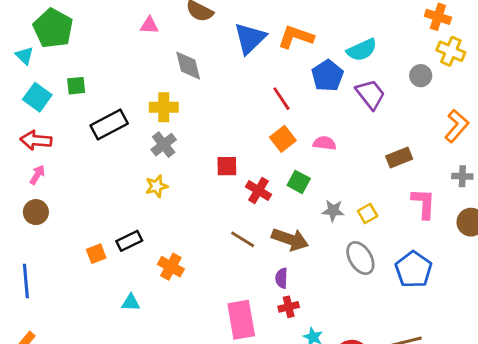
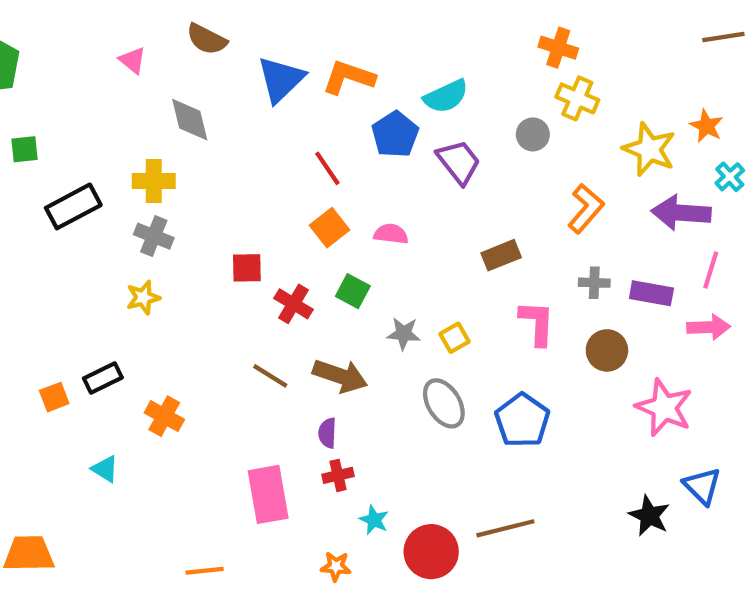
pink triangle: (149, 25) -> (133, 60), turned 36
gray cross: (164, 145) -> (154, 236), turned -30
cyan triangle: (131, 303) -> (105, 469), turned 30

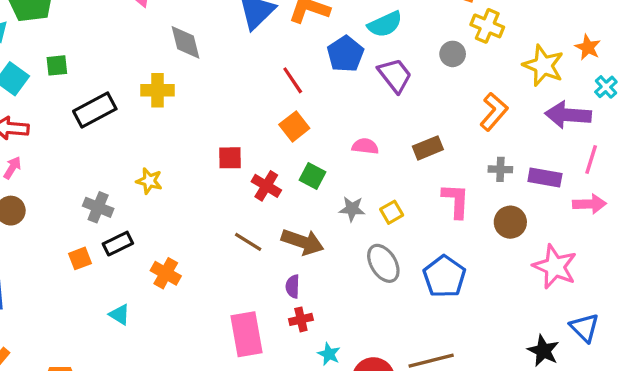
pink semicircle: (391, 234) -> (365, 146), moved
gray cross: (154, 236) -> (98, 207), moved
yellow star: (143, 297) -> (149, 181), turned 30

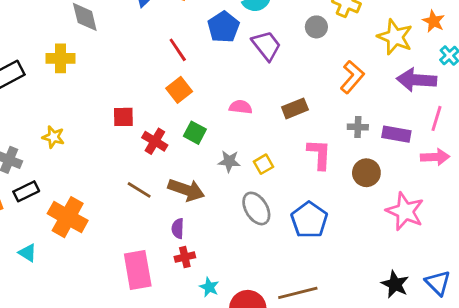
orange cross: (166, 273) -> (68, 217), size x1.5
blue triangle: (585, 328) -> (438, 283), moved

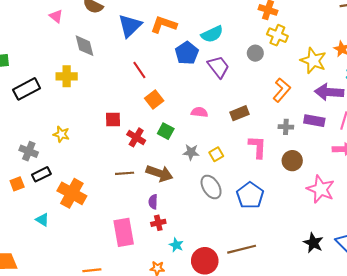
red line: (178, 50) -> (139, 70), moved
purple rectangle: (396, 134) -> (314, 121), moved
brown line: (139, 190) -> (125, 173), turned -36

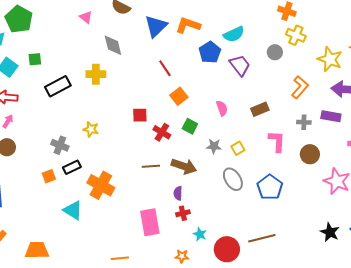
pink semicircle: (199, 112) -> (222, 108), turned 63
cyan triangle: (42, 220) -> (73, 210), size x1.5

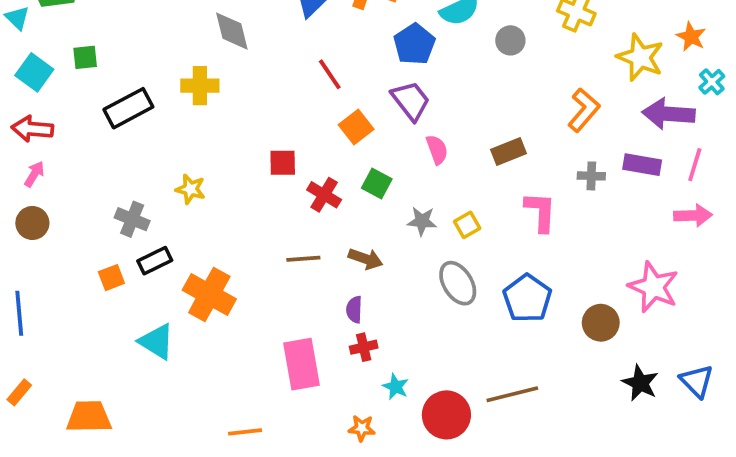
gray circle: (275, 52) -> (510, 40), moved
purple trapezoid: (240, 65) -> (411, 101), moved
brown circle: (310, 154) -> (601, 323), moved
brown arrow: (184, 166) -> (365, 259), size x0.7

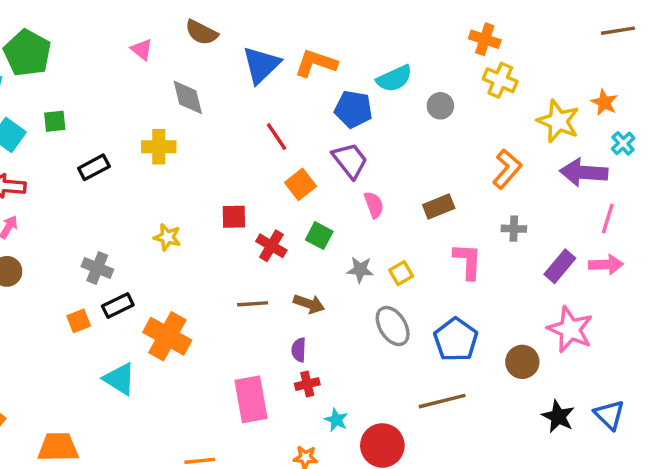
blue pentagon: (414, 44) -> (353, 109), turned -30
black rectangle: (128, 108) -> (94, 167), size x0.7
purple rectangle: (642, 165) -> (560, 266), moved, turned -60
yellow star: (190, 189) -> (167, 237), moved
brown line: (512, 394) -> (442, 401), moved

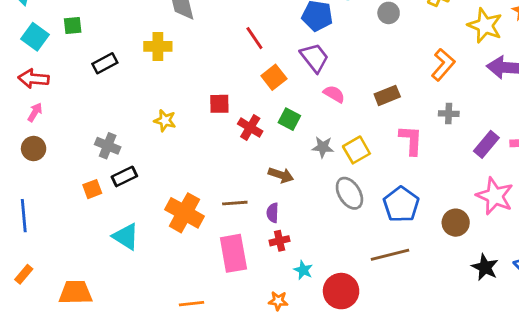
pink semicircle: (374, 205) -> (334, 94), turned -40
yellow square: (401, 273) -> (356, 150), size x1.4
brown line: (253, 304) -> (235, 203), moved
orange cross: (167, 336) -> (184, 213), moved

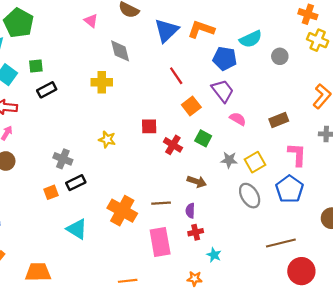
black rectangle: (105, 63) -> (47, 90), moved
blue pentagon: (401, 204) -> (290, 189), moved
red circle: (341, 291) -> (301, 271), moved

